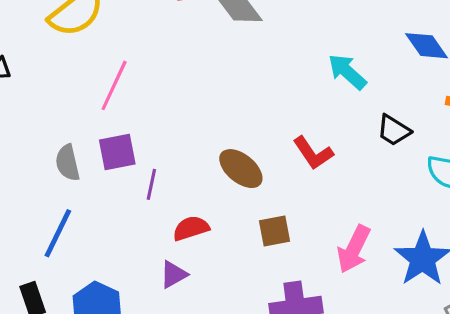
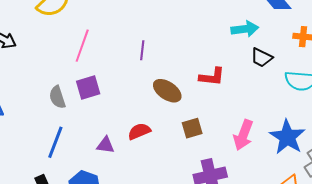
cyan arrow: (347, 72) -> (245, 29), moved, turned 136
red L-shape: (313, 153) -> (212, 77), turned -44
purple line: (151, 184) -> (142, 50), moved
purple triangle: (173, 274) -> (105, 145), moved, turned 42

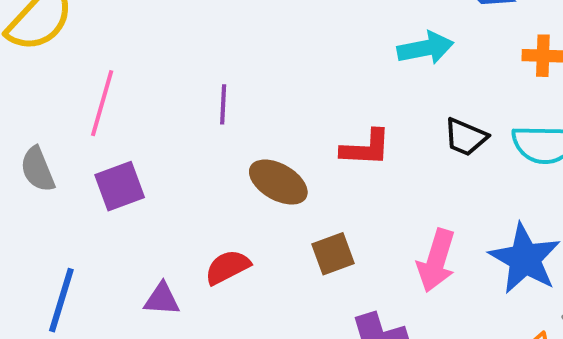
black trapezoid: (262, 58) -> (466, 137), moved
gray semicircle: (57, 97) -> (38, 169), moved

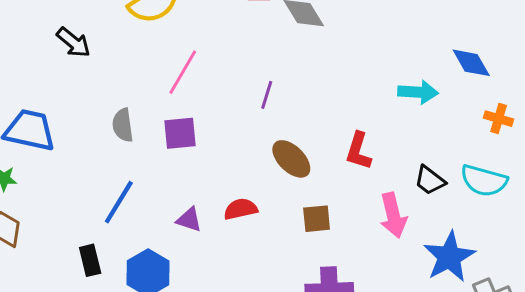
black trapezoid: (466, 137) -> (430, 180), moved
red L-shape: (366, 148) -> (358, 151), turned 90
gray semicircle: (38, 169) -> (123, 125), moved
pink arrow: (436, 261) -> (393, 215), moved, turned -45

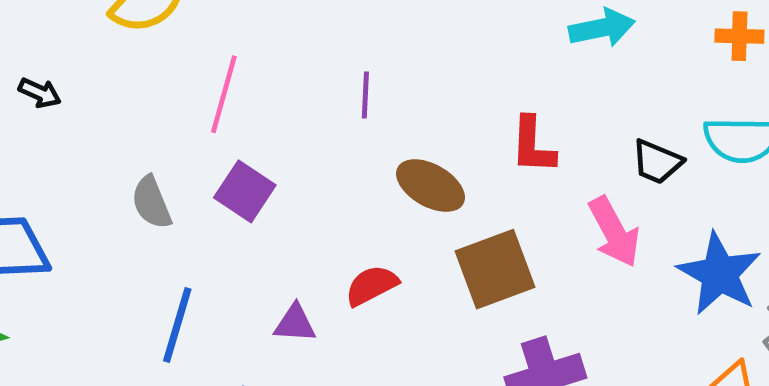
black arrow: (73, 42) -> (40, 93), size x0.7
purple square: (180, 133) -> (245, 191), turned -36
brown square: (317, 219) -> (495, 269), size x1.6

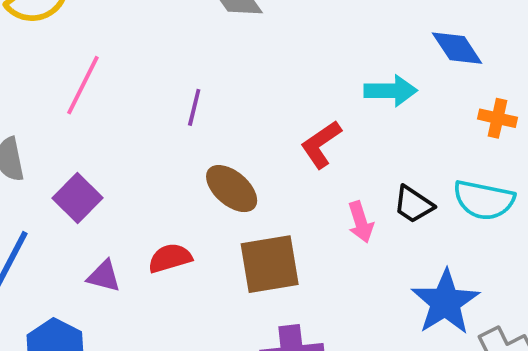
red L-shape: (533, 145) -> (321, 144), moved, turned 42
purple square: (245, 191) -> (78, 198), moved
pink arrow: (614, 232) -> (361, 222), moved, size x0.7

